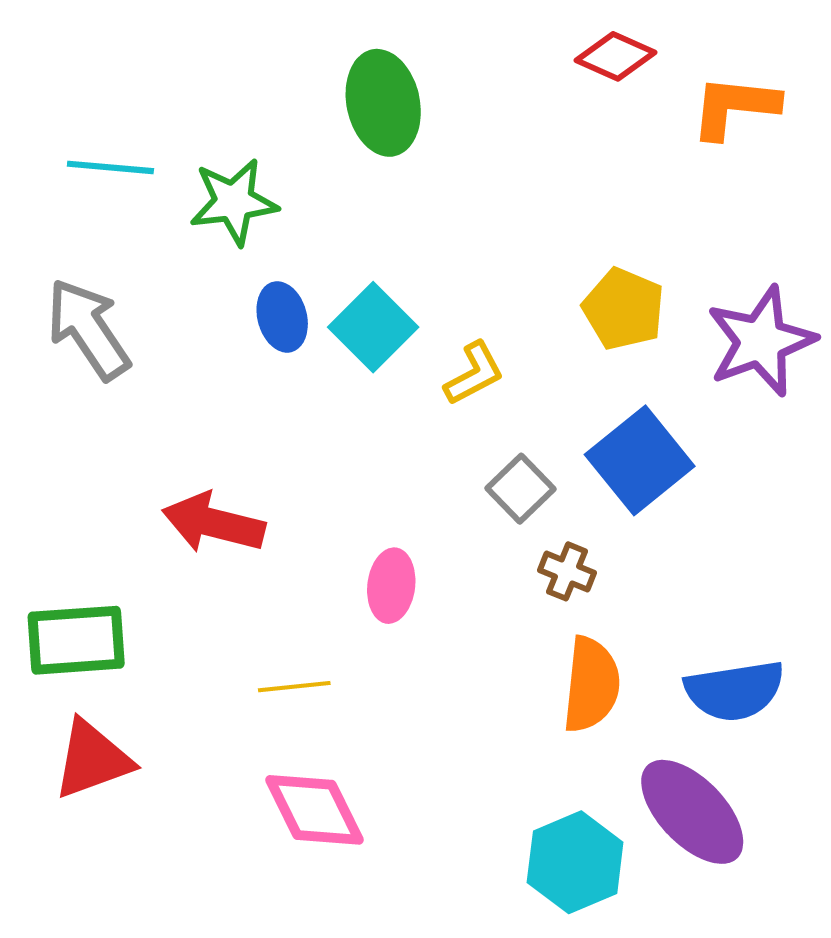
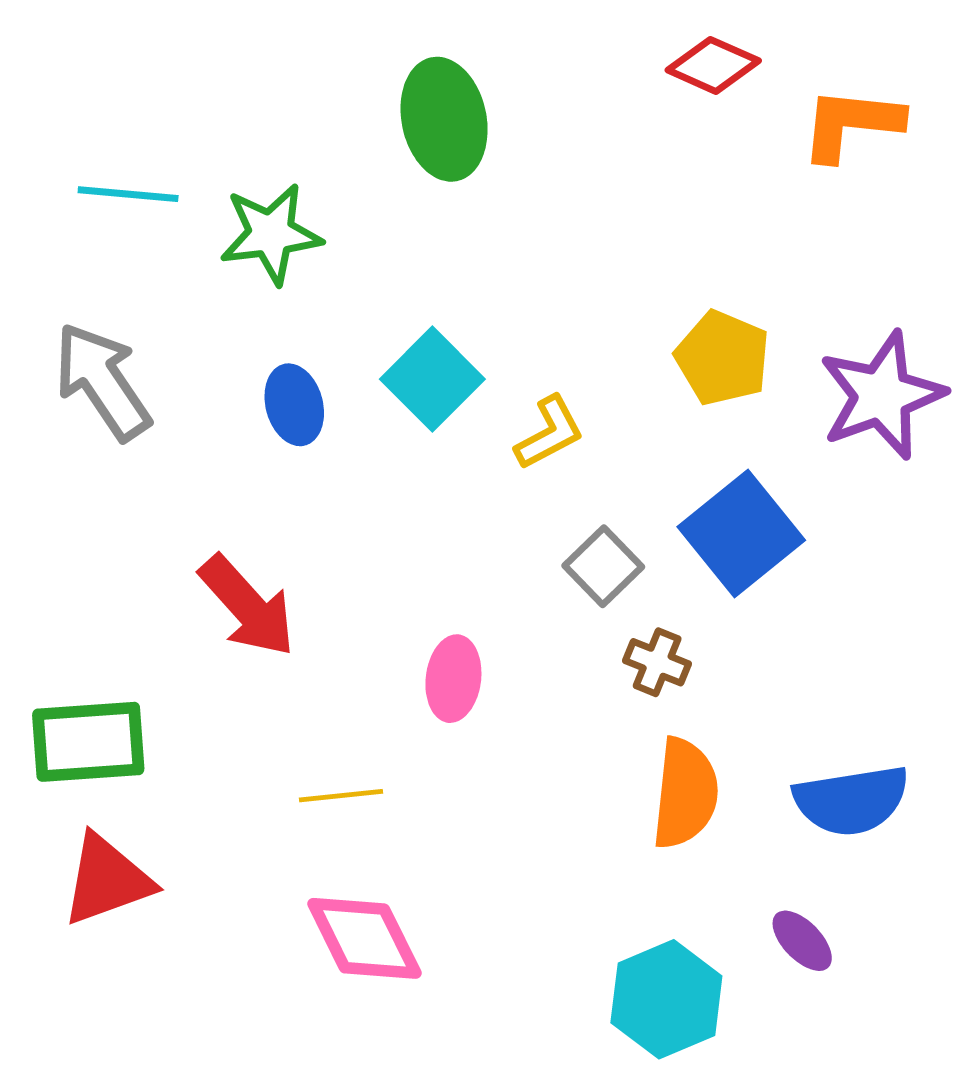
blue ellipse: (282, 317) -> (294, 405), moved
red arrow: (214, 523) -> (247, 606), turned -146
purple ellipse: (692, 812) -> (802, 941), size x0.5

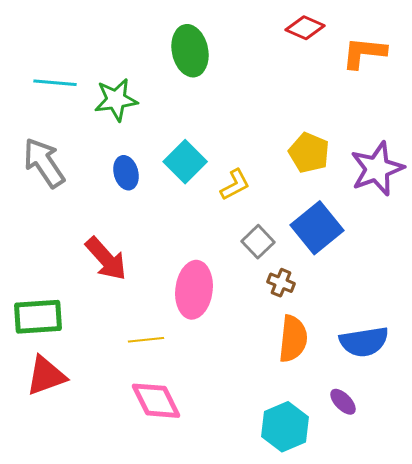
pink ellipse: (453, 679) -> (194, 290), size x1.6

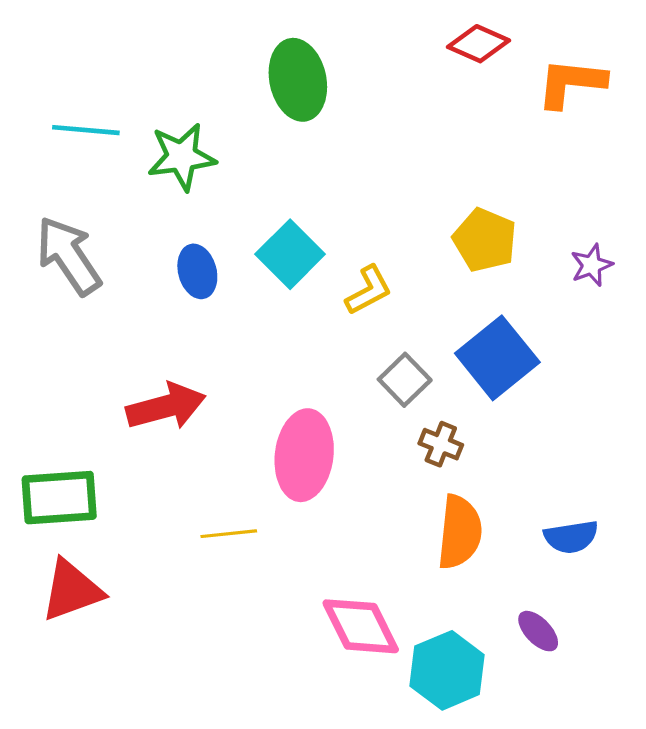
purple star: (377, 169) -> (592, 265), size x0.5
red arrow: (106, 259) -> (166, 406), turned -63
blue semicircle: (364, 342) -> (571, 537), size x0.7
pink diamond: (156, 401) -> (361, 626), moved

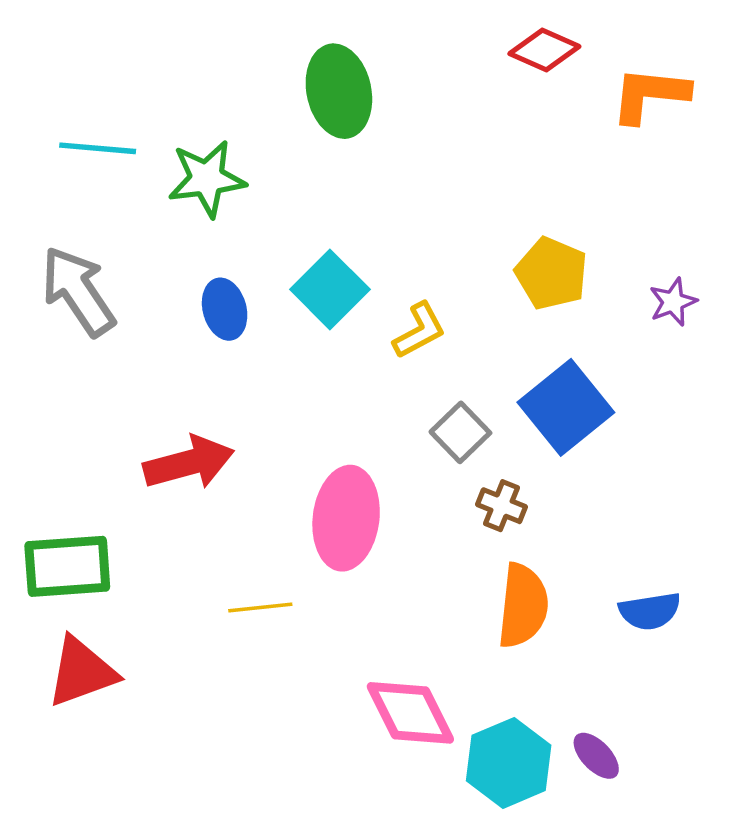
purple ellipse: (538, 631) -> (596, 756), moved

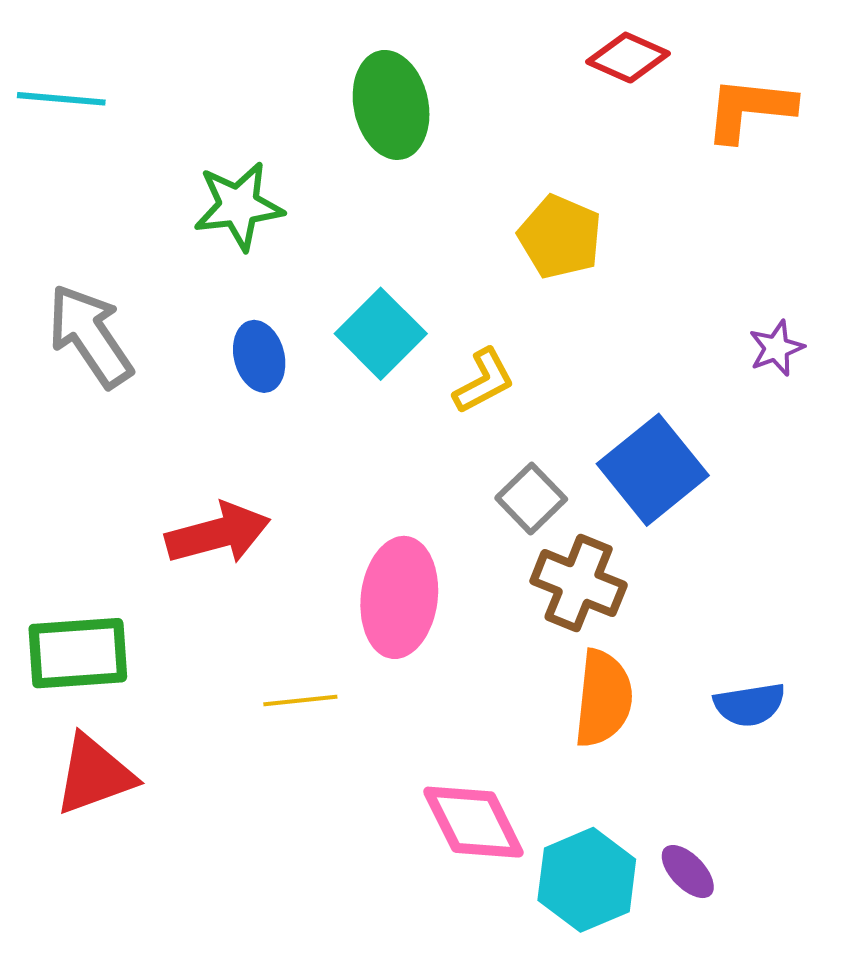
cyan line: (98, 148) -> (61, 99), moved
yellow pentagon: (552, 273) -> (560, 237), moved
brown cross: (502, 506) -> (579, 583), size x1.6

